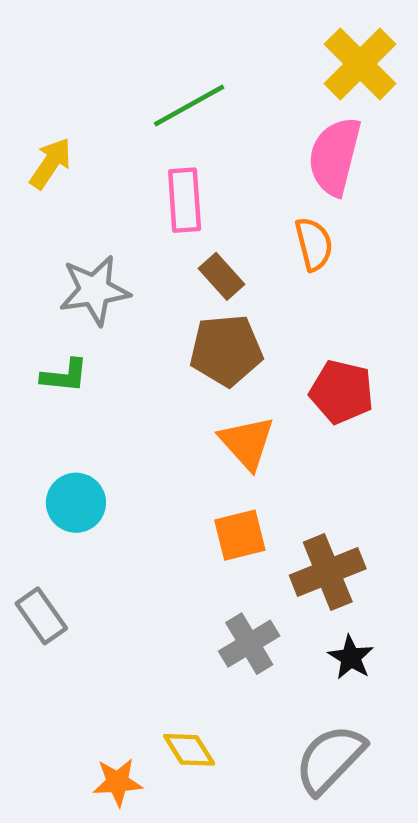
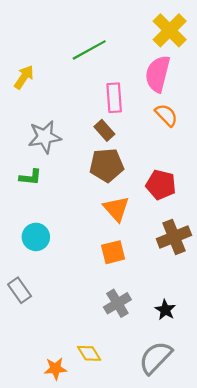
pink rectangle: (185, 200) -> (114, 98), moved
orange semicircle: (314, 244) -> (166, 115), moved, turned -30
brown cross: (328, 572) -> (174, 237), moved

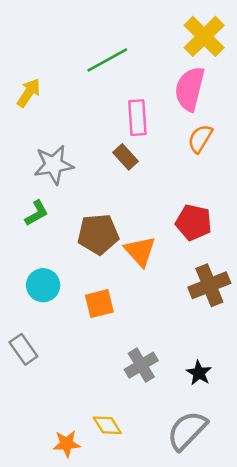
orange semicircle: (166, 115) -> (200, 139), turned -105
brown pentagon: (107, 165) -> (98, 234), moved
green L-shape: (30, 177) -> (37, 213), turned -35
orange square: (113, 252) -> (99, 304), moved

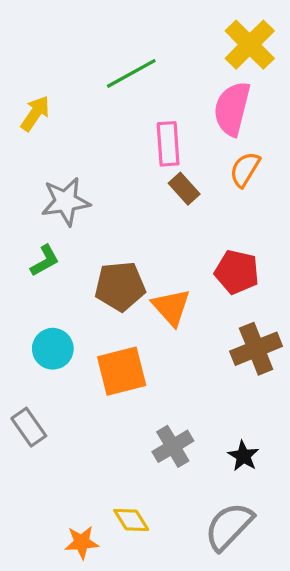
brown rectangle: (126, 157) -> (184, 189), moved
orange square: (99, 304) -> (122, 371), size x1.4

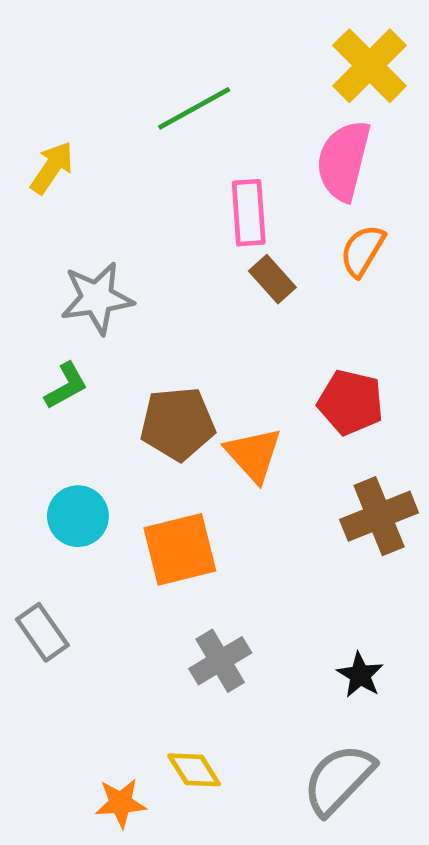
gray cross: (173, 446) -> (220, 661), moved

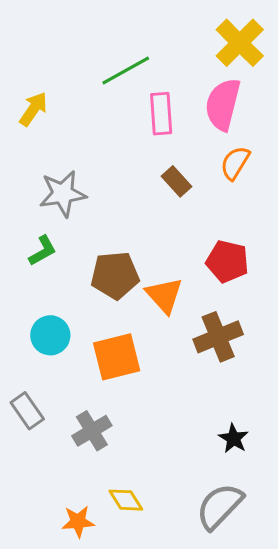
pink rectangle: (249, 213) -> (161, 114), moved
brown cross: (379, 516) -> (218, 337), moved
gray cross: (220, 661) -> (92, 431), moved

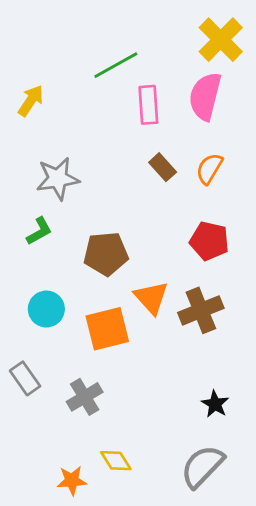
orange semicircle: (235, 163) -> (209, 169), moved
orange triangle: (164, 295) -> (151, 298), moved

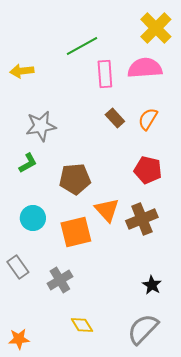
pink semicircle: (205, 96) -> (145, 68), turned 72
yellow arrow: (31, 101) -> (22, 71), turned -130
orange star: (72, 481) -> (19, 339), moved

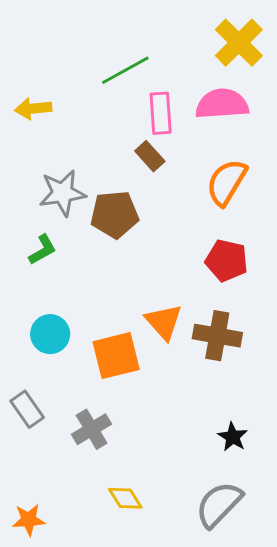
brown rectangle: (115, 118) -> (150, 156), moved
orange semicircle: (148, 119) -> (227, 182), size x1.4
brown pentagon: (75, 179) -> (115, 214), moved
brown cross: (142, 219) -> (217, 336), turned 32

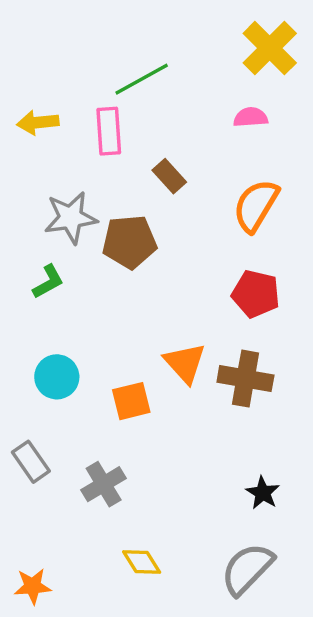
pink semicircle: (222, 104) -> (251, 117), size x0.6
pink rectangle: (161, 113) -> (109, 131), moved
orange square: (116, 356) -> (131, 401), size x0.7

